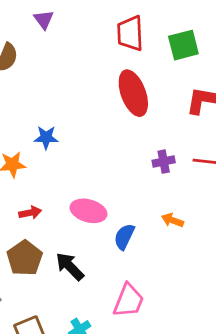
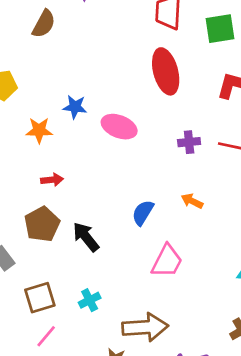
pink ellipse: (88, 211) -> (119, 127), moved
pink trapezoid: (129, 301) -> (167, 261), moved

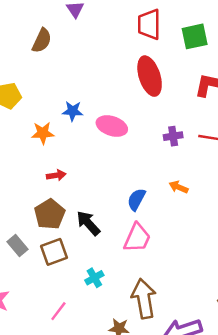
pink trapezoid: (167, 261) -> (137, 238), moved
brown square: (40, 298) -> (54, 252), moved
brown arrow: (145, 327) -> (144, 299), turned -93

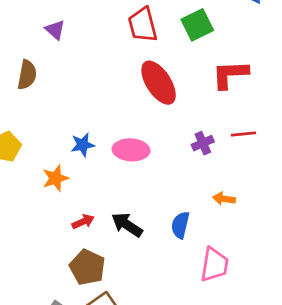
black arrow: (88, 223) -> (127, 225), moved
pink trapezoid: (137, 238) -> (214, 265), moved

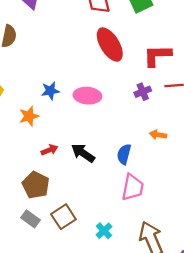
red L-shape: (230, 74) -> (157, 55), moved
pink trapezoid: (214, 265) -> (133, 187), moved
brown pentagon: (87, 267) -> (36, 185), moved

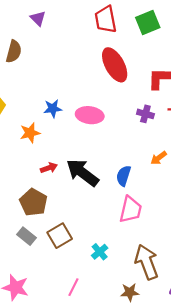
purple cross: (143, 92) -> (145, 114), turned 35
orange arrow: (158, 135) -> (159, 158), turned -49
black arrow: (83, 153) -> (83, 173), size x1.4

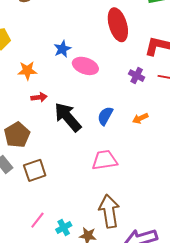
blue star: (53, 108) -> (62, 49), moved, turned -30
red arrow: (49, 168) -> (39, 97), moved
blue semicircle: (124, 176) -> (105, 116), moved
pink trapezoid: (131, 210) -> (105, 160), turned -124
cyan cross: (100, 252) -> (64, 228), moved

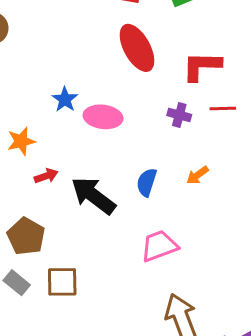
brown square: (35, 170) -> (62, 282), turned 30

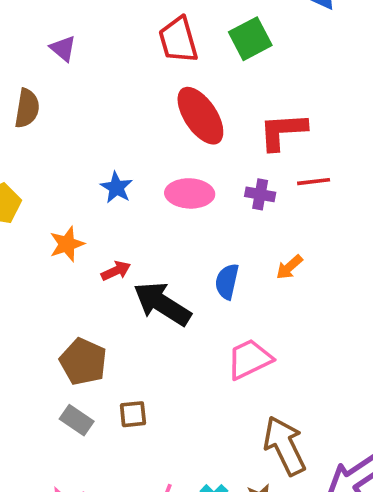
pink ellipse: (103, 117) -> (190, 193), moved
red arrow: (46, 176) -> (116, 271), moved
brown square: (62, 282) -> (133, 414), size x0.7

